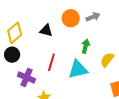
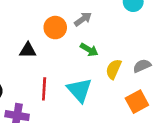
green arrow: (86, 46) -> (89, 50), moved, turned 120
cyan triangle: (78, 69) -> (79, 90), turned -45

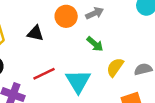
red line: (44, 89) -> (44, 74), turned 50

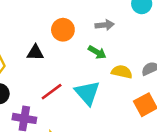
gray arrow: (95, 13) -> (105, 25), moved, turned 30
yellow semicircle: (115, 67) -> (122, 72), turned 78

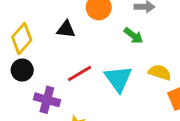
yellow semicircle: (122, 72) -> (160, 72), moved

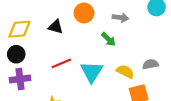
yellow diamond: (22, 39) -> (19, 29), turned 35
purple cross: (47, 100) -> (20, 79), moved, turned -30

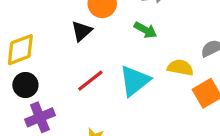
black triangle: (56, 27) -> (82, 31), moved, turned -42
cyan triangle: (92, 72) -> (135, 81), turned 35

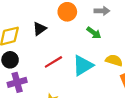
black triangle: (82, 31) -> (40, 29), moved

